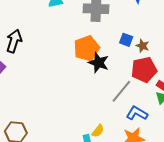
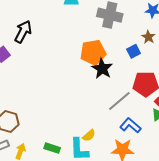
blue square: (126, 40) -> (134, 51), turned 32
brown star: (143, 46) -> (148, 37), moved

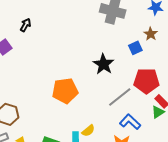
black arrow: (23, 32) -> (26, 25), size x0.6
orange pentagon: (93, 52) -> (65, 91), moved

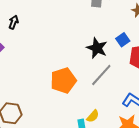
blue square: (135, 48) -> (123, 40), moved
gray line: (120, 97) -> (101, 75), moved

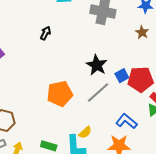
black arrow: (14, 22) -> (46, 33), moved
blue square: (123, 40) -> (122, 76), moved

